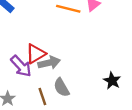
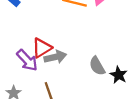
gray semicircle: (61, 87) -> (97, 66), moved

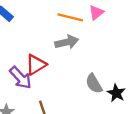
gray arrow: (55, 57) -> (67, 42), moved

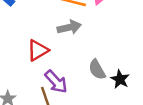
purple arrow: (21, 78) -> (56, 82), moved

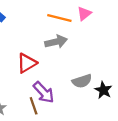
gray semicircle: (97, 70) -> (82, 81), turned -78

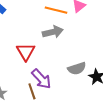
red triangle: (27, 63) -> (26, 52), turned -30

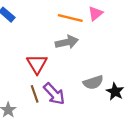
brown line: (32, 91) -> (35, 94), moved

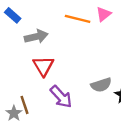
gray arrow: (67, 42) -> (36, 37), moved
brown line: (35, 94) -> (24, 105), moved

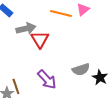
red triangle: (43, 66) -> (40, 39), moved

